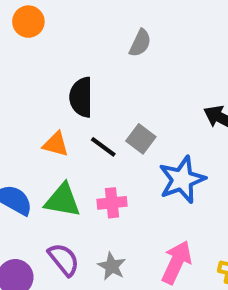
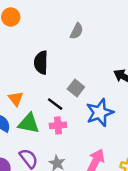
orange triangle: (56, 144) -> (16, 99), moved, turned 35
black line: (103, 147) -> (55, 104), moved

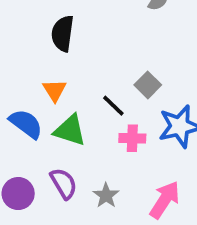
black semicircle: (41, 63) -> (63, 33), moved
pink cross: (58, 125) -> (132, 138), moved

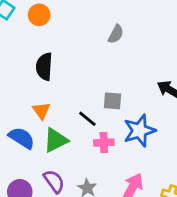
gray square: (148, 85) -> (112, 101), turned -36
green triangle: (70, 130) -> (56, 140), turned -40

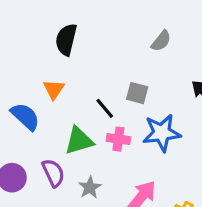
gray semicircle: (116, 34) -> (161, 41), moved
green triangle: (56, 140) -> (79, 141), moved

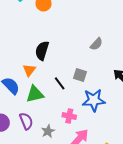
black semicircle: (66, 40) -> (42, 51), moved
pink cross: (118, 139) -> (69, 116), moved
green triangle: (79, 141) -> (35, 94), moved

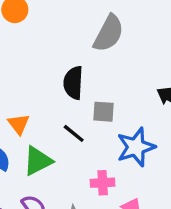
gray semicircle: (96, 44) -> (109, 33), moved, size x1.6
black semicircle: (42, 51) -> (73, 83), moved

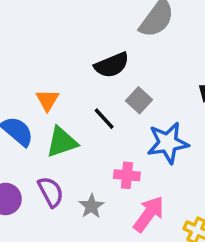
black semicircle: (73, 83) -> (112, 65), turned -124
gray square: (103, 112) -> (139, 100), turned 30

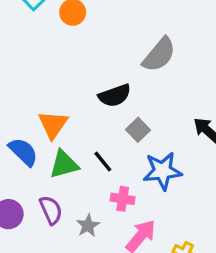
orange triangle: (47, 100) -> (53, 125), size x1.4
black line: (104, 119) -> (103, 162), moved

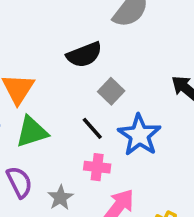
black line: (103, 162) -> (92, 128), moved
blue star: (162, 171) -> (139, 135), turned -30

